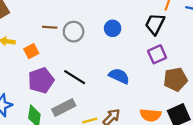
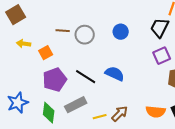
blue semicircle: (119, 76) -> (115, 74), moved

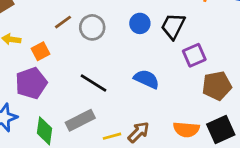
black trapezoid: (160, 28) -> (173, 26), moved
brown line: (63, 31) -> (63, 22), turned -40
blue semicircle: (115, 74) -> (147, 79), moved
purple pentagon: (55, 80) -> (31, 83), moved

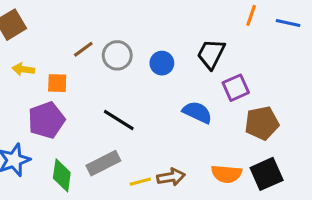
blue circle: (140, 23) -> (162, 63), moved
orange square: (40, 51) -> (57, 83), turned 30
blue semicircle: (147, 79) -> (197, 112), moved
brown arrow: (139, 132) -> (171, 177), turned 35

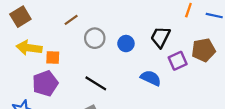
brown line: (83, 49) -> (71, 20), moved
yellow arrow: (23, 69) -> (29, 48), size x1.6
brown pentagon: (262, 123) -> (204, 50), moved

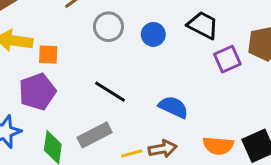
black trapezoid: (160, 37) -> (203, 25), turned 90
blue semicircle: (151, 78) -> (173, 107), moved

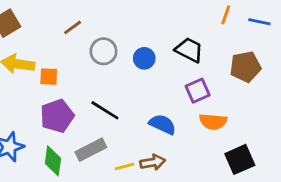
purple square: (227, 59) -> (198, 91), moved
purple pentagon: (37, 92) -> (57, 116), moved
orange semicircle: (218, 146) -> (213, 122), moved

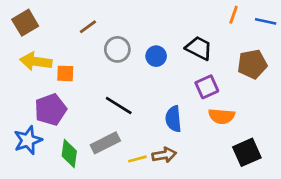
purple pentagon: (57, 116) -> (51, 110), moved
blue semicircle: (163, 124) -> (173, 119), turned -120

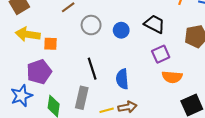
black line: (119, 106) -> (92, 69), turned 40
blue semicircle: (173, 119) -> (122, 79), moved
gray rectangle: (105, 143) -> (82, 98), turned -50

